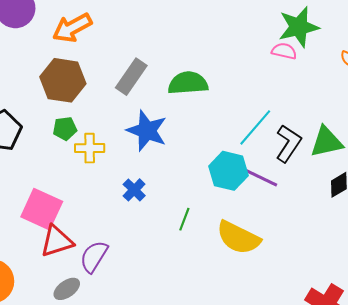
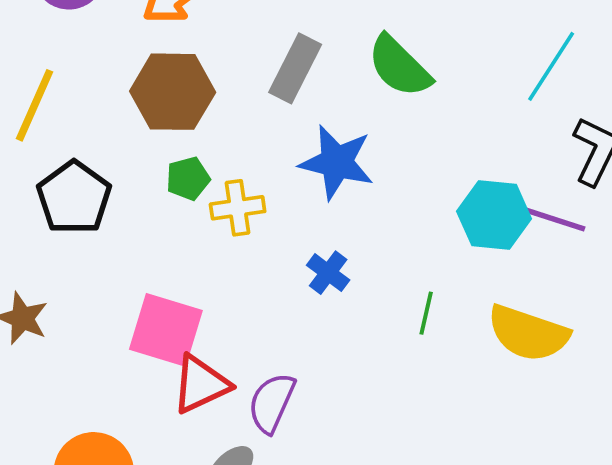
green semicircle: (188, 83) -> (399, 66), turned -123
cyan line: (255, 127) -> (551, 66), moved

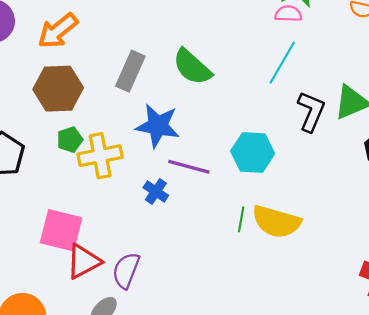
yellow cross: (238, 208) -> (100, 156), size x1.4
purple line: (551, 218) -> (189, 167), moved
green line: (426, 313) -> (241, 219), moved

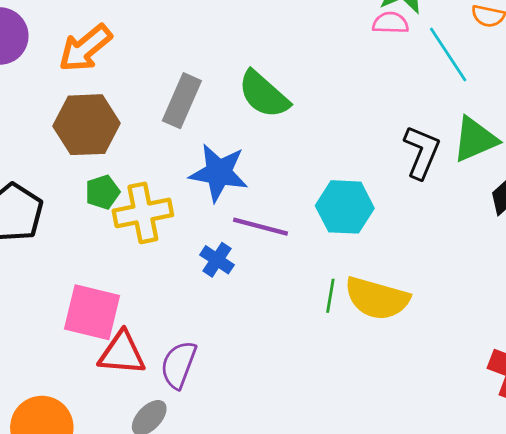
cyan line: (282, 63) -> (448, 55), moved, turned -63
red triangle: (83, 261) -> (122, 353), turned 33

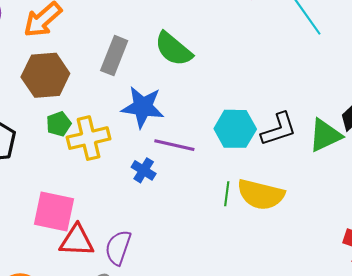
green triangle: (475, 139) -> (325, 135), moved
black L-shape: (422, 152) -> (279, 129), moved, turned 51

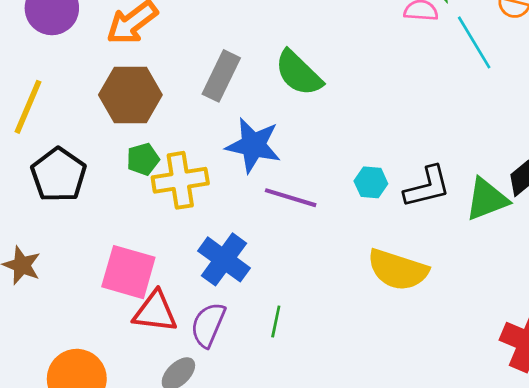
cyan hexagon: (235, 129) -> (371, 182), size x0.6
blue cross: (144, 170) -> (224, 259), moved, size x1.6
green line: (227, 194) -> (276, 322), moved

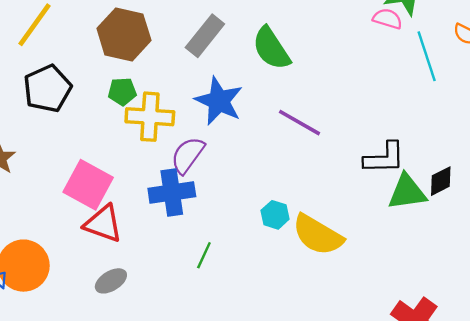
cyan hexagon: (371, 182) -> (275, 215), moved
black L-shape: (427, 187) -> (384, 158), moved
purple line: (291, 198) -> (299, 123), moved
blue cross: (224, 259) -> (172, 192), turned 33
purple semicircle: (208, 325) -> (188, 155), moved

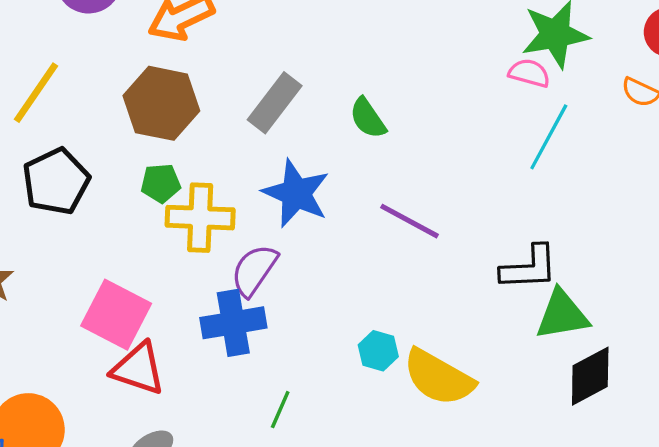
green semicircle: (271, 48) -> (368, 118), size x0.7
cyan line: (427, 56) -> (549, 137), moved, turned 48
black diamond: (441, 181) -> (590, 376), moved, size x1.4

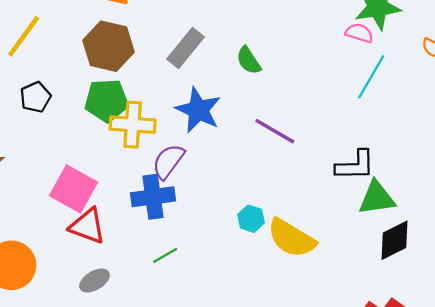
black pentagon: (56, 181) -> (35, 97), size x0.7
green pentagon: (161, 183) -> (106, 100), size x1.6
green line: (280, 410) -> (165, 255), moved, turned 35

